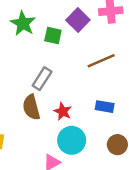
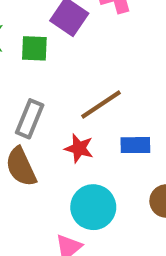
brown line: (101, 61) -> (101, 104), moved
red star: (63, 111) -> (79, 148), moved

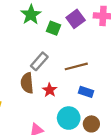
red star: (79, 148) -> (50, 90), moved
cyan circle: (93, 207) -> (69, 118), moved

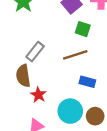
green square: (54, 28) -> (83, 29), moved
red star: (50, 90) -> (38, 95), moved

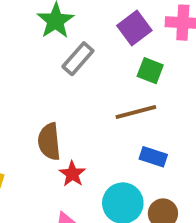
gray rectangle: (35, 52) -> (78, 59), moved

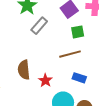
green square: (150, 71) -> (78, 32), turned -32
red star: (72, 174) -> (45, 80), moved

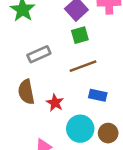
gray rectangle: (39, 26) -> (39, 54), moved, turned 30
green square: (78, 32) -> (80, 35), moved

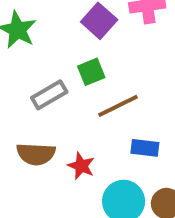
green square: (80, 35) -> (91, 72), moved
brown semicircle: (26, 92) -> (36, 154), turned -70

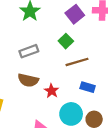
green square: (91, 72) -> (66, 41), turned -32
gray rectangle: (49, 95) -> (29, 51), moved

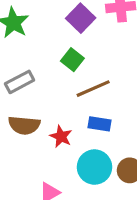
blue rectangle: (88, 87) -> (99, 124), moved

